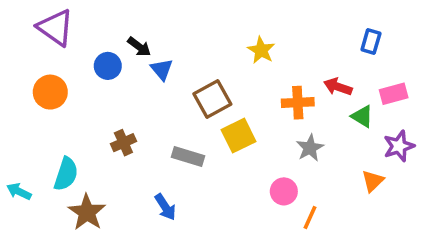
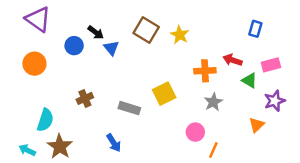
brown square: (212, 99) -> (146, 30), moved, turned -30
cyan arrow: (19, 191) -> (27, 150), moved

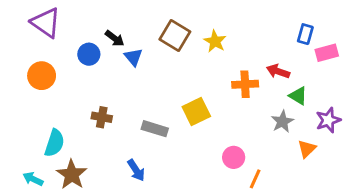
pink rectangle: (271, 65) -> (327, 53), moved
brown cross: (85, 98) -> (102, 117), turned 35
gray star: (213, 102) -> (282, 122), moved

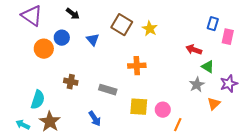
black arrow: (115, 38) -> (73, 14), moved
pink rectangle: (327, 53) -> (228, 37), turned -63
orange circle: (42, 76) -> (44, 49), moved
orange cross: (245, 84) -> (137, 66), moved
yellow square: (196, 111) -> (139, 107), moved, turned 30

